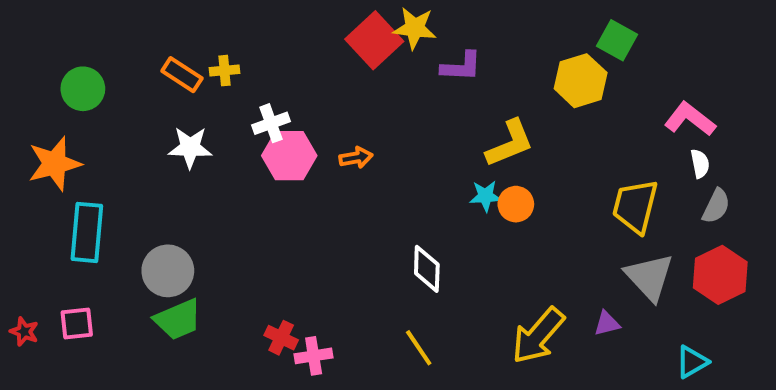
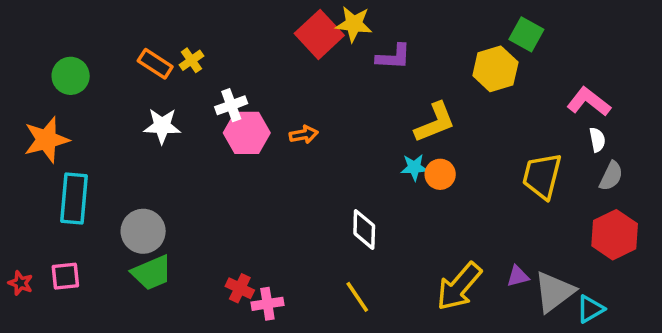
yellow cross: (224, 71) -> (191, 60), turned -30
gray triangle: (649, 277) -> (554, 292), moved, turned 36

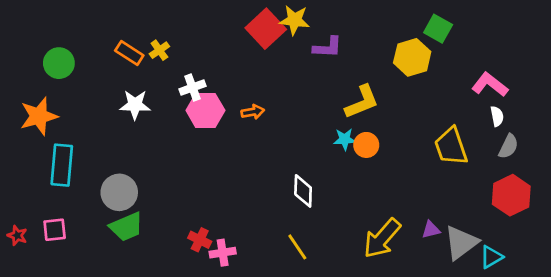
yellow trapezoid: (542, 176) -> (451, 146), turned -33

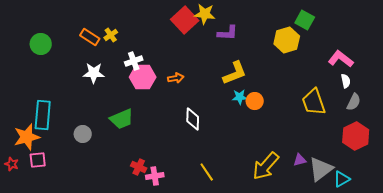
yellow L-shape: (362, 102) -> (235, 73), moved
orange star: (39, 116) -> (27, 137), moved
white diamond: (303, 191) -> (193, 119), moved
gray circle: (119, 192) -> (83, 134), size x0.7
green trapezoid: (126, 227) -> (122, 119), moved

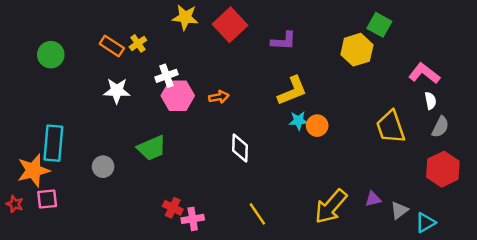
yellow star: (205, 14) -> (185, 17), moved
gray triangle: (321, 169) -> (399, 210), size x0.6

